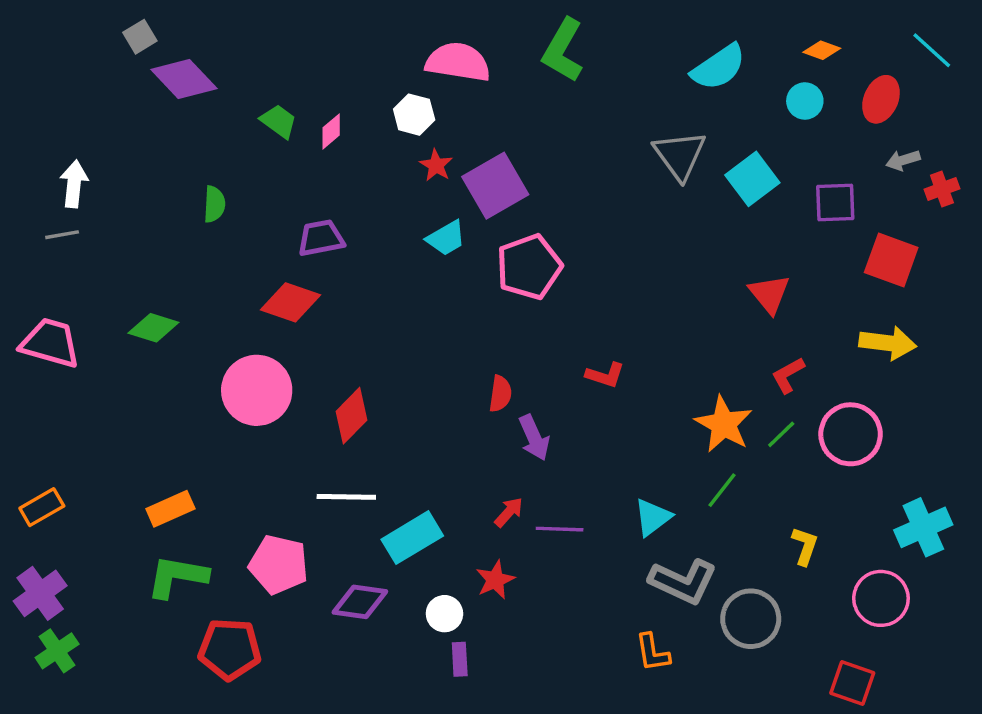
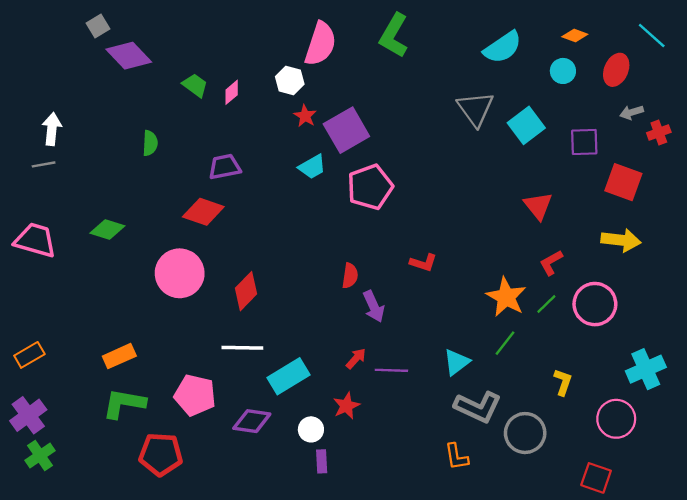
pink semicircle: (458, 62) -> (320, 44), turned 99

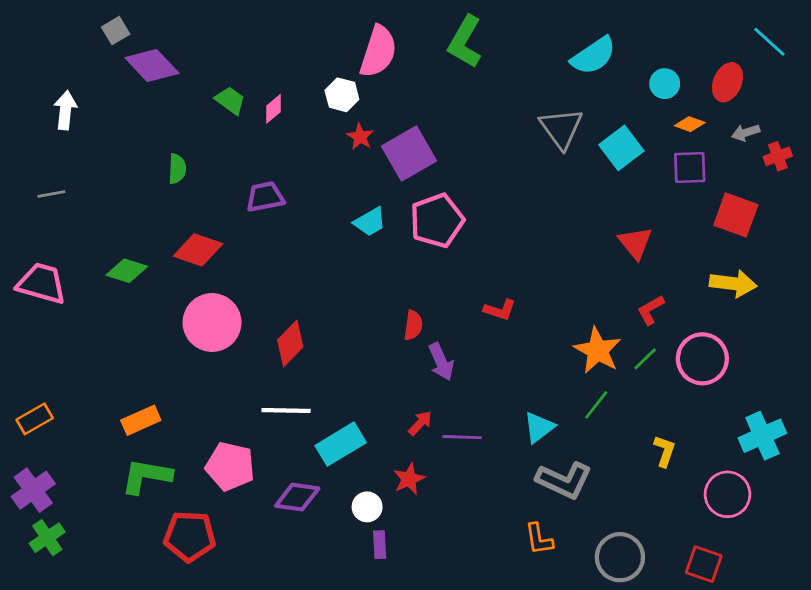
orange diamond: (575, 35) -> (690, 124), moved
white arrow: (52, 129) -> (65, 110), moved
cyan trapezoid: (312, 167) -> (370, 222), moved
red diamond: (203, 212) -> (198, 250), moved
gray circle: (525, 433) -> (620, 557), moved

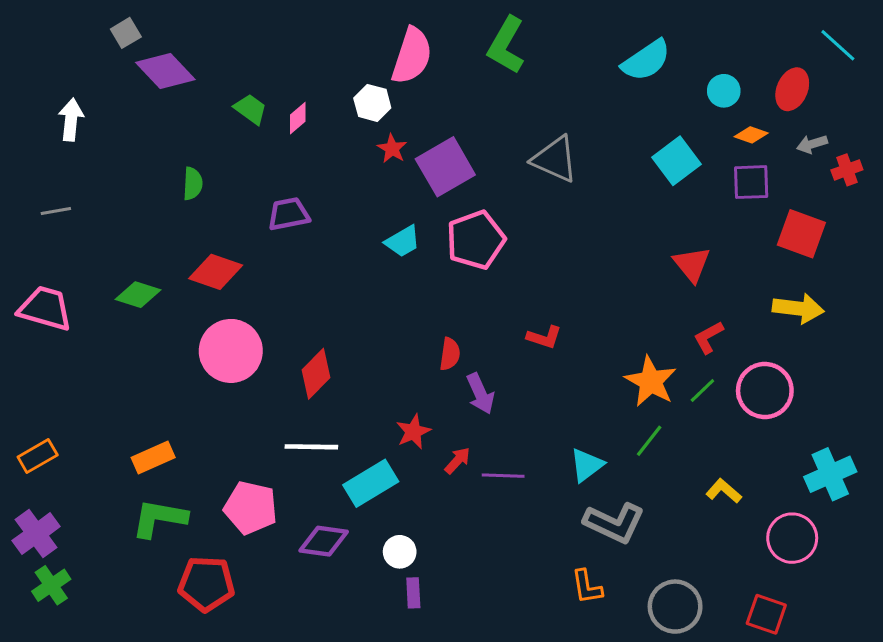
gray triangle: (561, 128) -> (555, 159), moved, turned -30
yellow L-shape: (665, 451) -> (724, 491), turned -68
red star: (409, 479) -> (413, 432), moved

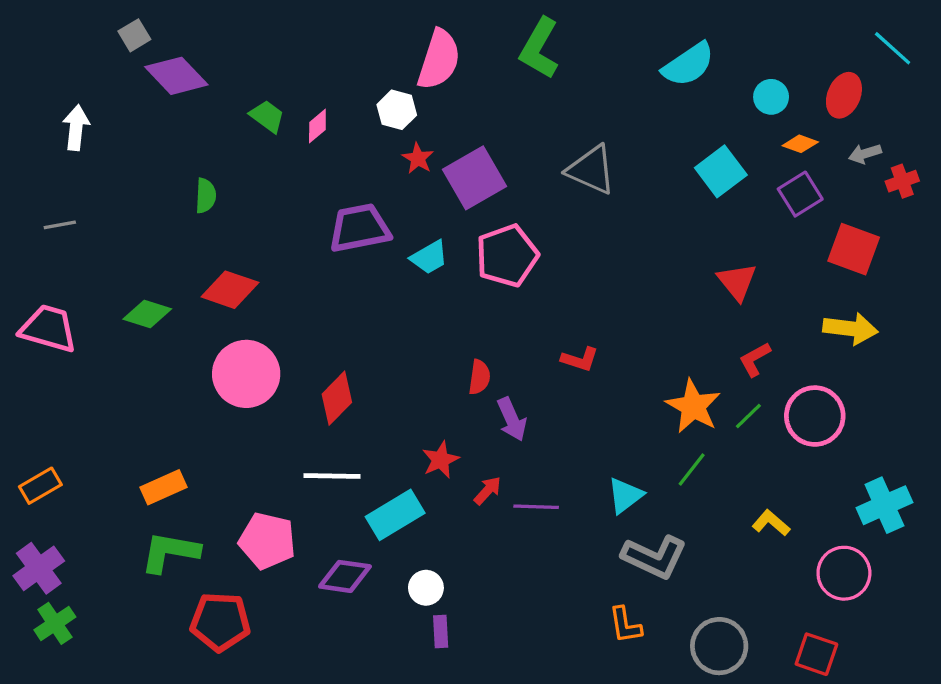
purple square: (751, 182) -> (800, 194), turned -30
purple trapezoid: (289, 214) -> (360, 228), moved, size x1.4

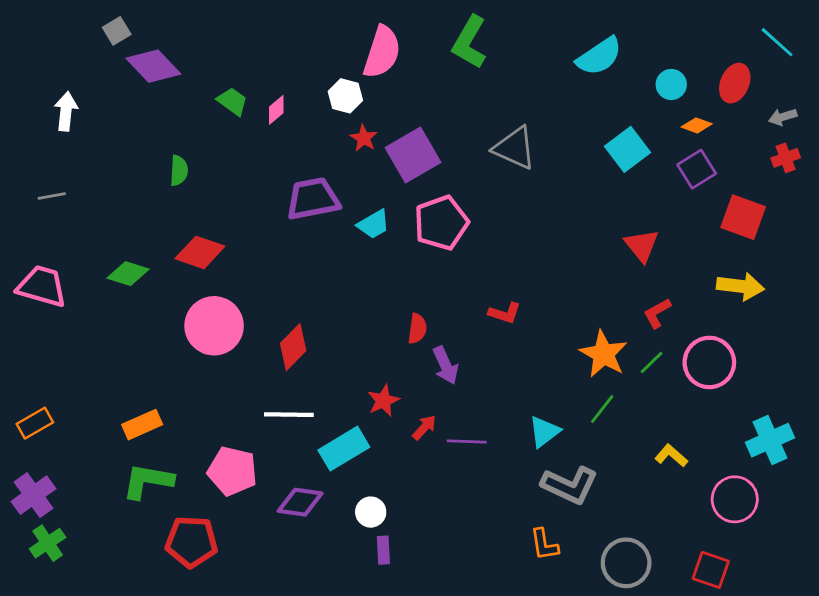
gray arrow: (865, 154) -> (783, 117), moved

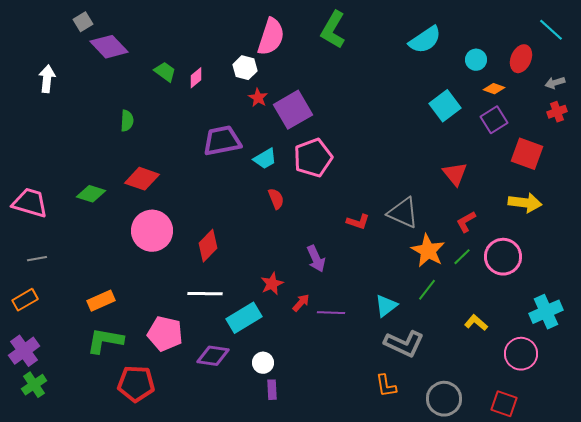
gray triangle: (515, 148) -> (403, 213), moved
gray line: (52, 196) -> (37, 259), moved
red semicircle: (417, 329) -> (276, 199), moved, turned -30

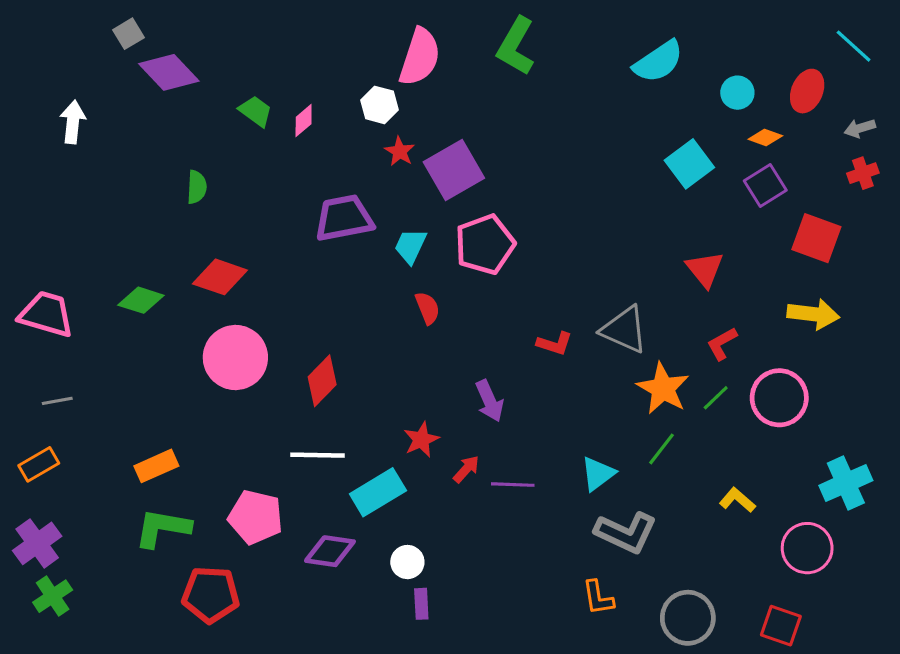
cyan trapezoid: (265, 159) -> (410, 246), turned 145

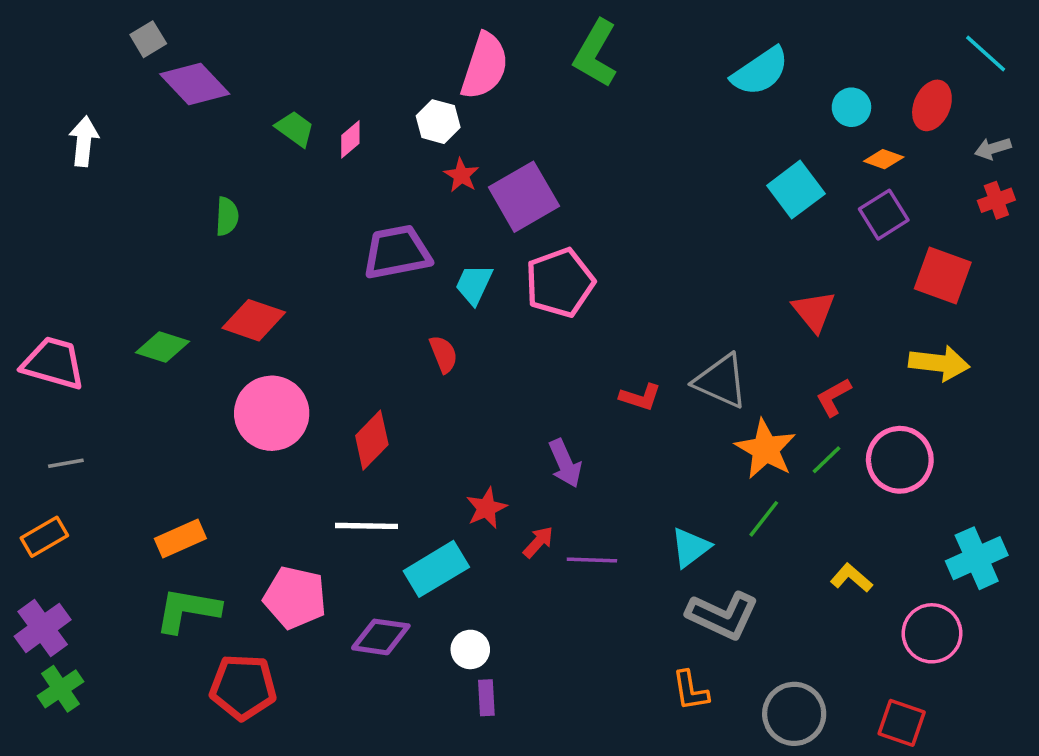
red semicircle: (428, 308) -> (443, 354), moved

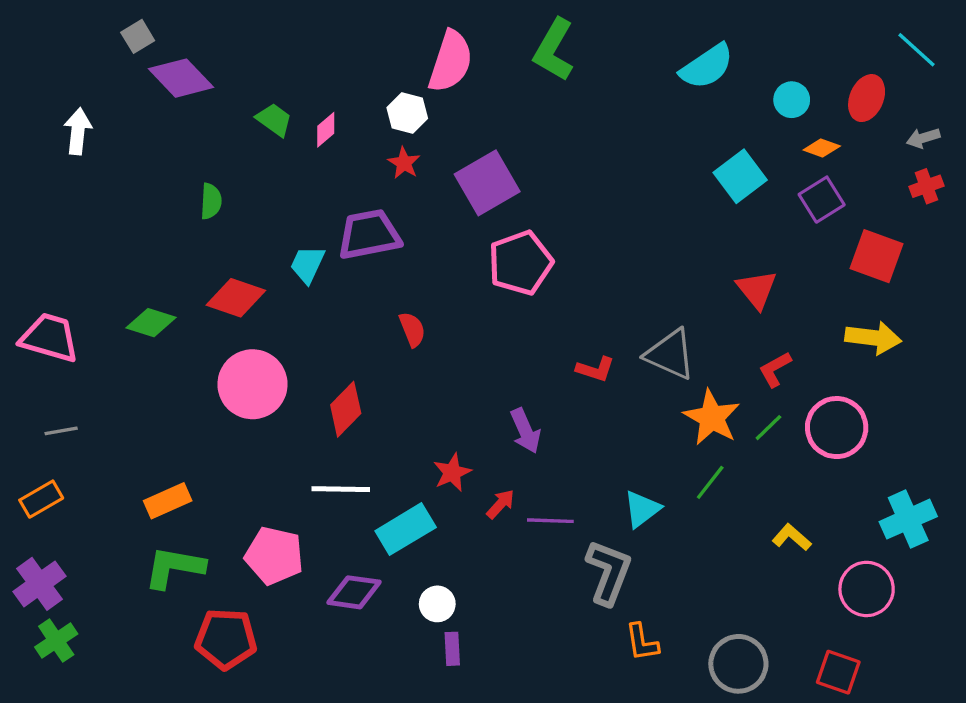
red star: (461, 175) -> (404, 163), moved
cyan trapezoid: (474, 284) -> (307, 264), moved
gray L-shape: (723, 615) -> (609, 572), moved, turned -94

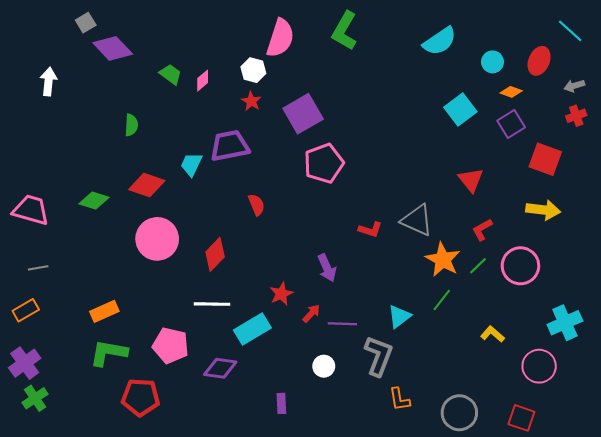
white circle: (437, 604) -> (324, 366), moved

